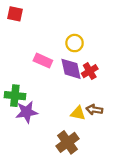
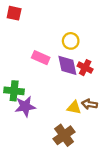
red cross: (90, 71) -> (85, 68), turned -32

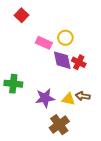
red square: (14, 13) -> (21, 15), moved, turned 32
pink rectangle: (41, 58) -> (44, 43), moved
purple star: (25, 106) -> (45, 98), moved

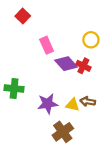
yellow circle: (65, 38) -> (91, 40), moved
pink rectangle: (44, 43) -> (47, 45), turned 42
purple diamond: (62, 60) -> (66, 64), turned -30

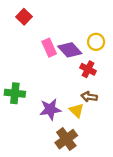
purple diamond: (66, 64) -> (70, 50), moved
brown arrow: (88, 102) -> (89, 97), moved
yellow triangle: (73, 105) -> (77, 110), turned 32

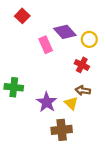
purple diamond: (70, 50) -> (65, 32), moved
purple star: (50, 109) -> (47, 102), turned -30
brown cross: (66, 139) -> (62, 130), turned 30

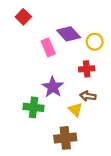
red cross: (82, 65) -> (87, 69), turned -32
green cross: (14, 87) -> (34, 107), moved
purple star: (47, 102) -> (53, 87), moved

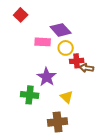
yellow circle: (95, 42) -> (66, 48), moved
pink rectangle: (48, 47) -> (43, 42), turned -63
brown arrow: (88, 96) -> (87, 68), moved

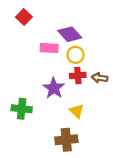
red cross: (77, 61) -> (78, 76), moved
green cross: (30, 95) -> (22, 109), moved

